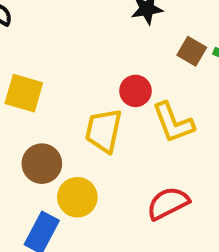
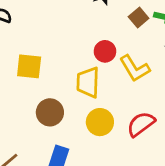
brown square: (192, 51) -> (139, 18), turned 30
yellow circle: (77, 197) -> (100, 122), moved

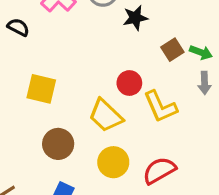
yellow trapezoid: (88, 82) -> (106, 116), turned -56

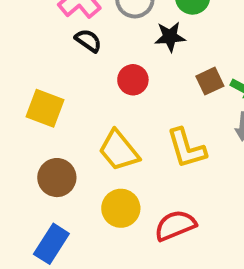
black semicircle: (18, 27) -> (88, 40), moved
red circle: (129, 83) -> (133, 80), moved

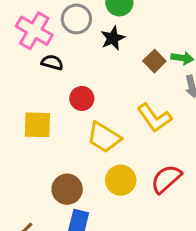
red circle: (133, 80) -> (82, 98), moved
brown circle: (57, 178) -> (67, 189), moved

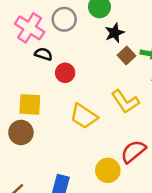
black star: (113, 38) -> (115, 33), moved
red circle: (82, 98) -> (65, 73), moved
yellow circle: (121, 180) -> (108, 170), moved
brown circle: (67, 189) -> (21, 132), moved

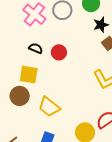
black semicircle: (43, 54) -> (36, 48), moved
yellow trapezoid: (84, 116) -> (49, 107), moved

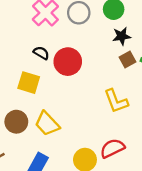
red circle: (59, 52) -> (68, 62), size x1.5
brown circle: (20, 96) -> (16, 122), moved

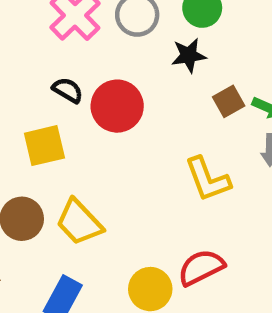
black star: (122, 36) -> (189, 55), moved
yellow square: (29, 83) -> (44, 146), turned -30

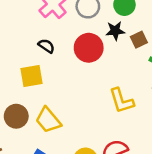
brown square: (229, 101) -> (139, 40), moved
red circle: (117, 106) -> (89, 48), moved

